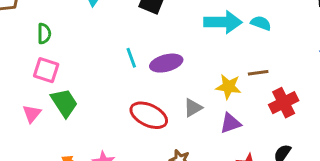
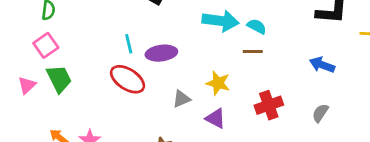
pink square: (46, 70) -> (46, 45), turned 30
brown line: (258, 73) -> (253, 51), moved
red ellipse: (149, 115) -> (128, 79), moved
purple triangle: (230, 123) -> (216, 118), turned 40

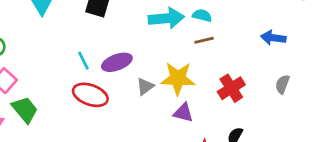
yellow star: (218, 83) -> (178, 78), size x1.4
gray triangle: (181, 99) -> (145, 86), moved

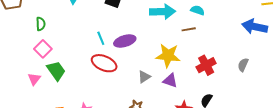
cyan semicircle: (202, 15) -> (197, 10), moved
blue arrow: (273, 38) -> (255, 27), moved, size x1.4
gray triangle: (145, 86) -> (144, 77), moved

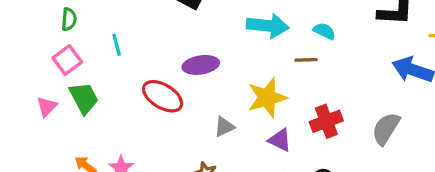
cyan line: (101, 38) -> (117, 45), moved
yellow star: (168, 56) -> (267, 98), turned -30
gray semicircle: (243, 65) -> (386, 129), size x1.5
purple triangle: (170, 81) -> (280, 140), moved

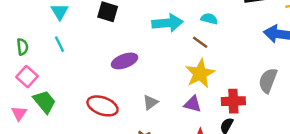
cyan line: (117, 45) -> (60, 44), moved
brown line: (306, 60) -> (200, 42), turned 49
red ellipse: (163, 96) -> (103, 106), moved
yellow star: (267, 98) -> (200, 73), moved
red cross: (326, 121) -> (233, 101), moved, turned 30

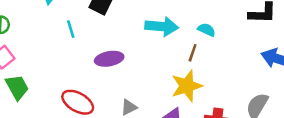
brown line: (200, 42) -> (193, 53), turned 63
cyan line: (60, 44) -> (71, 29), moved

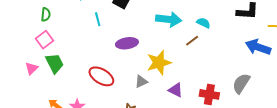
brown line: (193, 53) -> (192, 41), turned 32
yellow star: (187, 86) -> (159, 63), moved

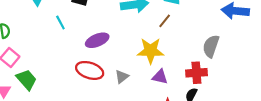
yellow star: (159, 63) -> (151, 51), moved, turned 30
red ellipse: (101, 76) -> (90, 70), moved
gray semicircle: (241, 83) -> (211, 46), moved

